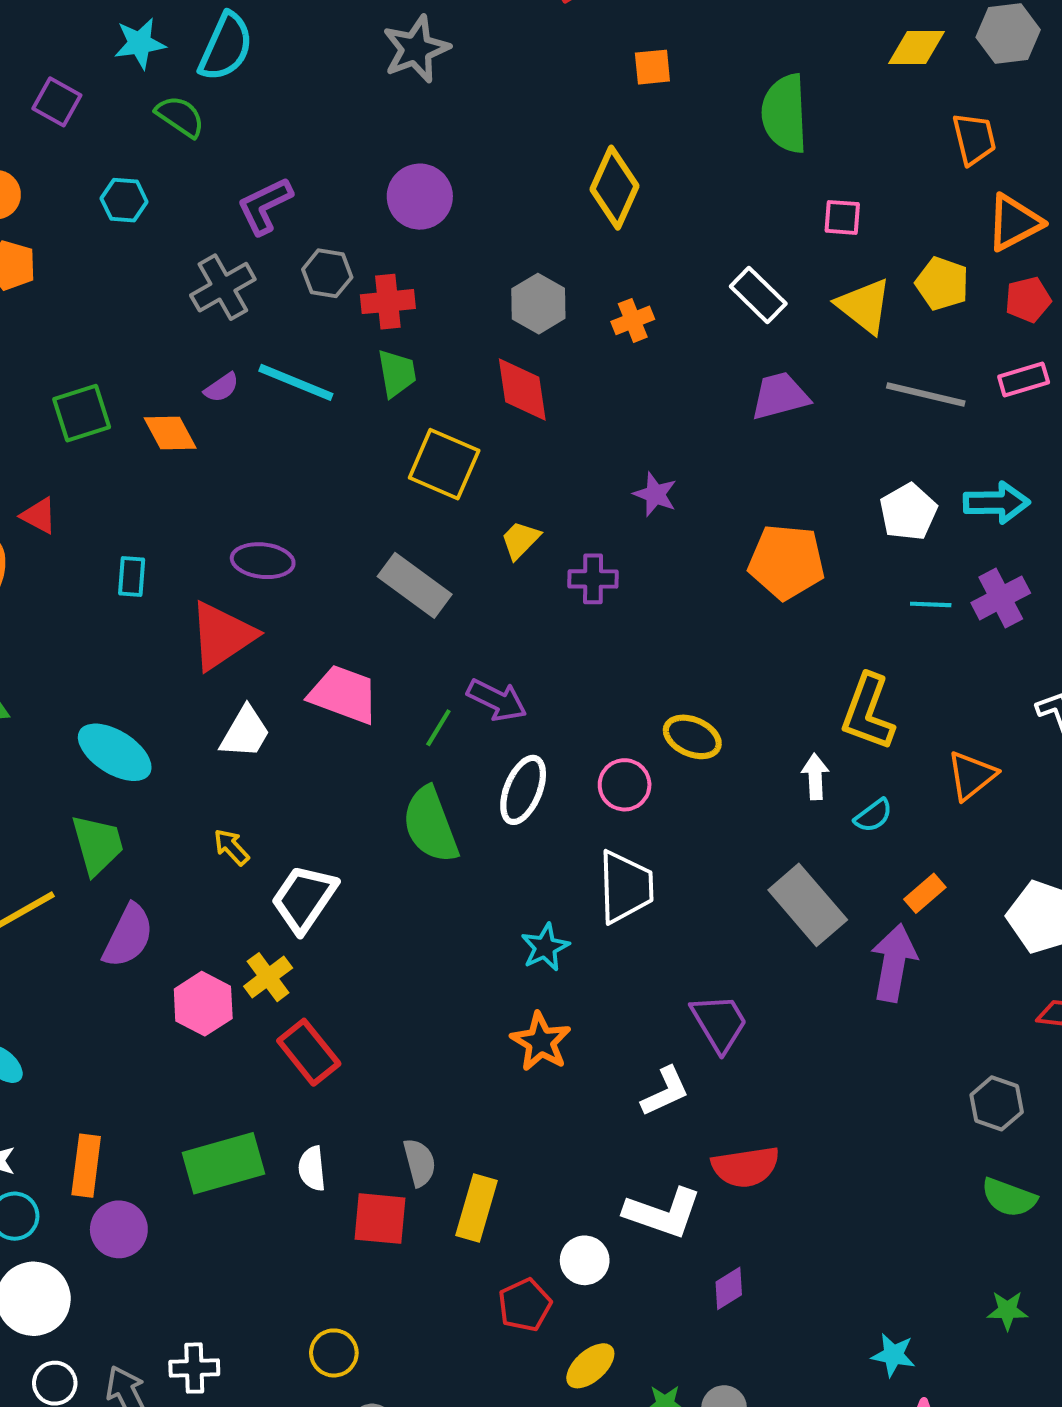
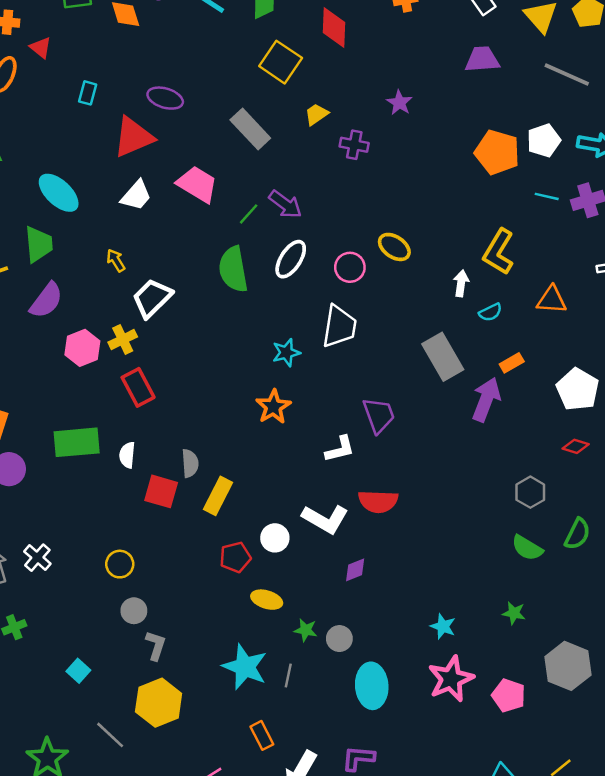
orange pentagon: (787, 562) -> (497, 152), moved
orange triangle: (972, 776) -> (552, 300), turned 32
yellow ellipse: (590, 1366) -> (267, 600), turned 48
white cross: (194, 1368) -> (37, 558), turned 32

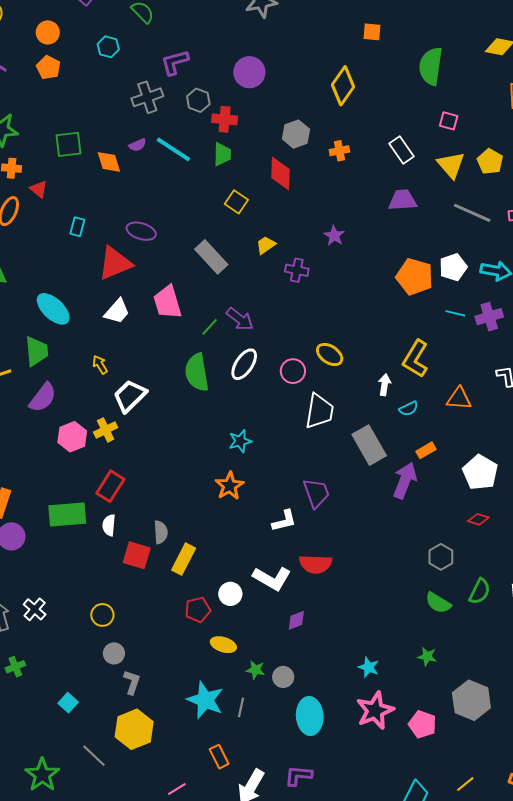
yellow square: (281, 62) -> (236, 202), size x0.7
pink trapezoid: (197, 184) -> (167, 302), turned -138
white trapezoid: (339, 326) -> (319, 411), moved
red rectangle: (138, 387) -> (110, 486), moved, turned 60

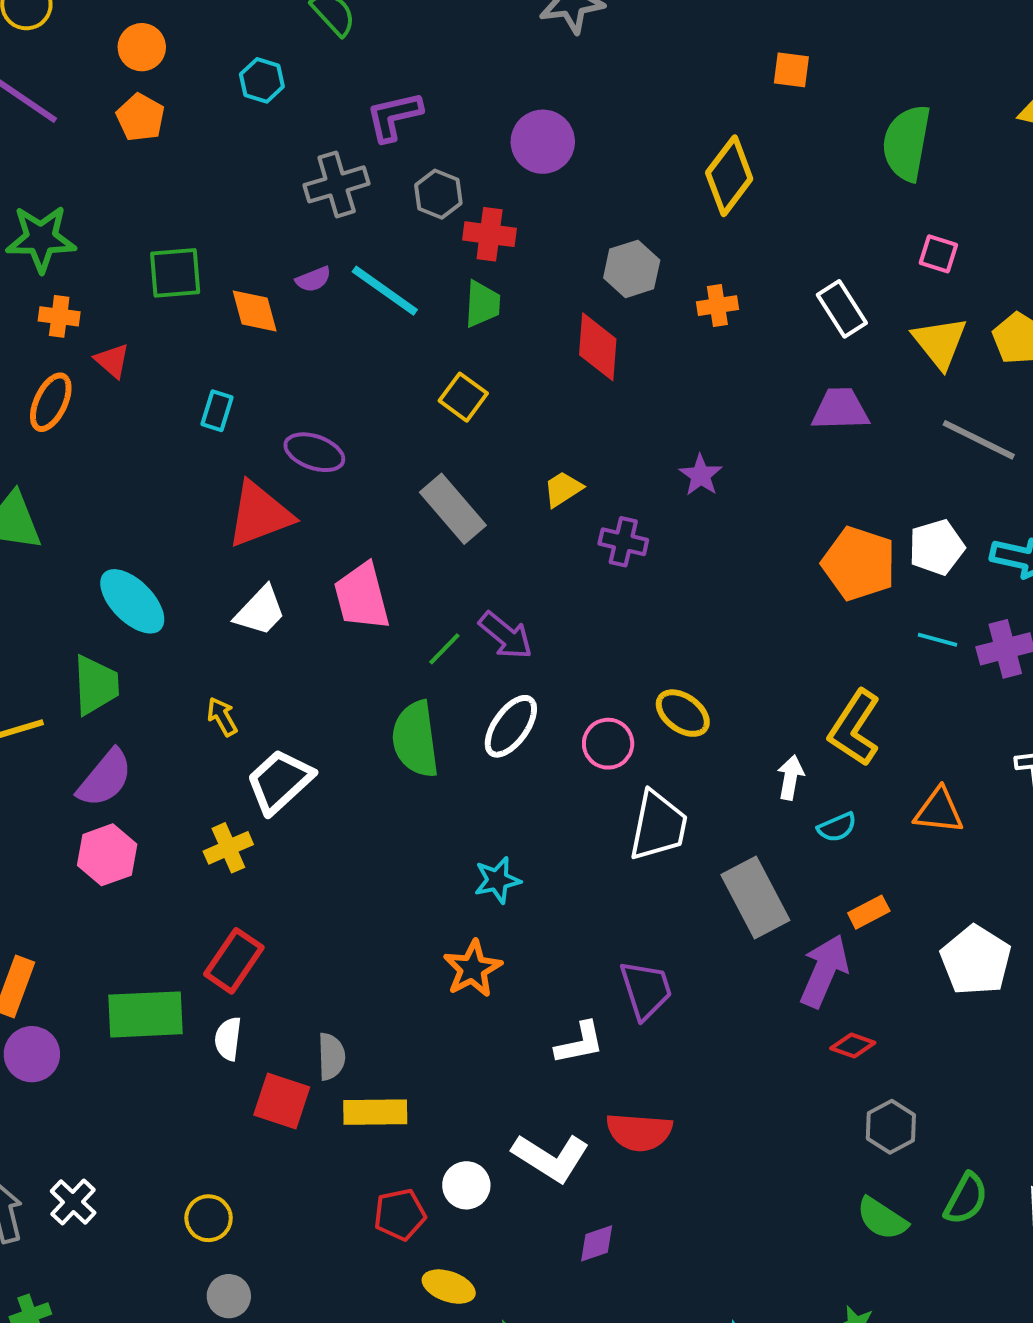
yellow square: (236, 202) -> (463, 397), moved
cyan rectangle: (77, 227) -> (217, 411), moved
pink hexagon: (72, 437) -> (107, 855), moved
red diamond: (478, 519) -> (853, 1046), moved
yellow rectangle: (184, 559) -> (375, 1112), turned 60

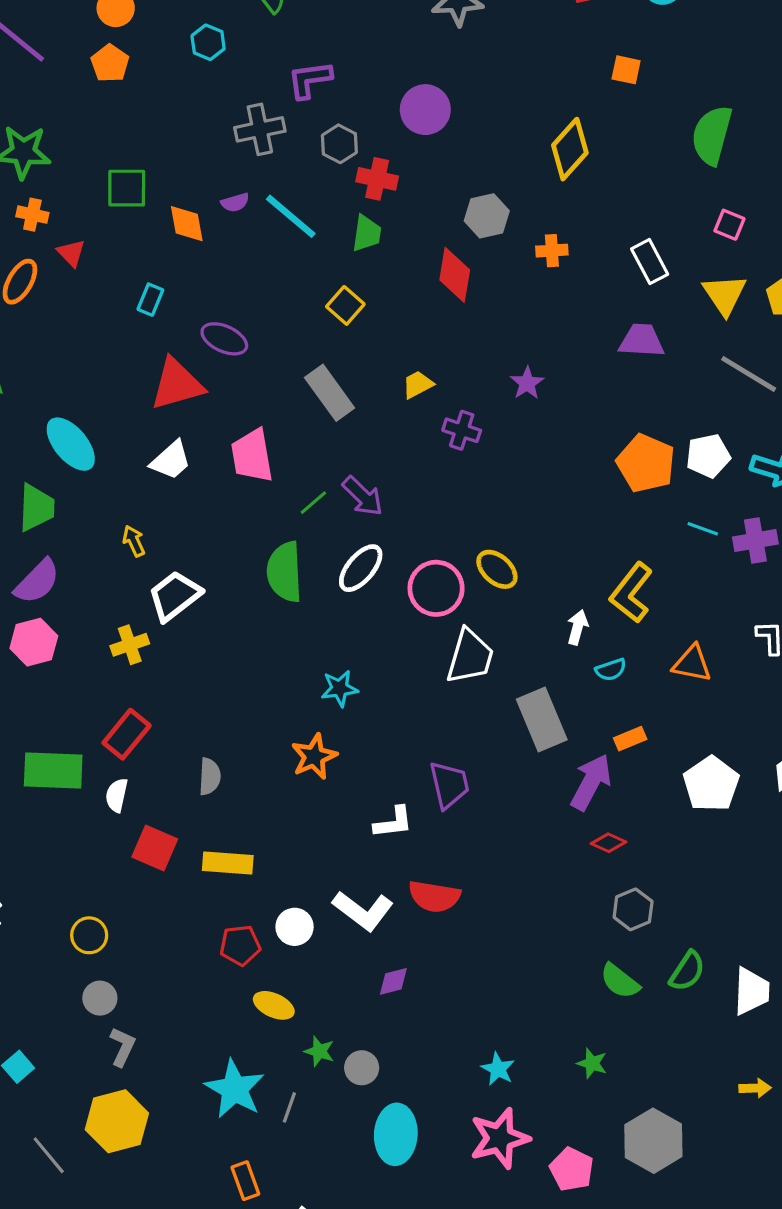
pink circle: (608, 744) -> (436, 588), size x1.4
gray semicircle: (331, 1057) -> (210, 777), moved

